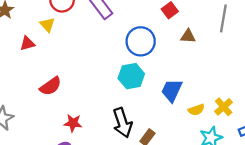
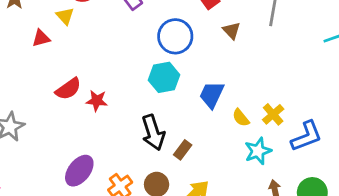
brown triangle: (188, 36) -> (231, 31), turned 42
yellow semicircle: (196, 110) -> (241, 118), turned 70
red star: (73, 123) -> (97, 101), moved

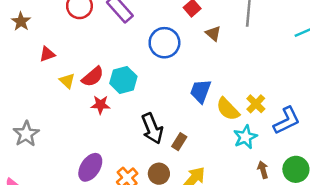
yellow triangle: (65, 16) -> (67, 81), moved
cyan hexagon: (164, 77) -> (123, 80), moved
red semicircle: (68, 89) -> (93, 77), moved
yellow semicircle: (241, 118) -> (228, 109), size x1.5

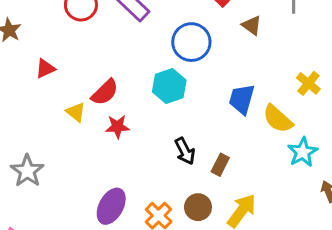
cyan hexagon: (123, 80) -> (169, 86), moved
yellow triangle: (67, 81) -> (76, 112), moved
yellow cross: (256, 104) -> (308, 83), moved
black arrow: (152, 129) -> (185, 151), size x0.7

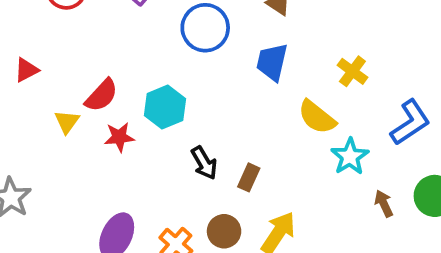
cyan hexagon: (169, 86) -> (165, 107), moved
blue trapezoid: (242, 99) -> (272, 62), moved
yellow triangle: (76, 112) -> (67, 122), turned 30

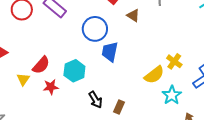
blue trapezoid: (272, 62) -> (110, 52), moved
yellow cross: (352, 71) -> (174, 61), moved
yellow semicircle: (317, 117) -> (154, 75), turned -75

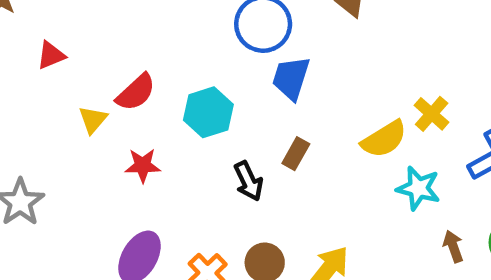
red star: (51, 87) -> (143, 165), moved
cyan star: (172, 95) -> (418, 188), turned -30
brown rectangle: (119, 107) -> (296, 154), moved

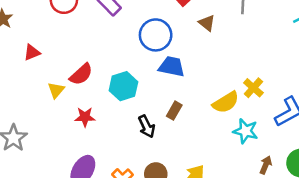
blue trapezoid: (291, 78) -> (172, 67), turned 84
brown arrow: (453, 246) -> (266, 165), turned 42

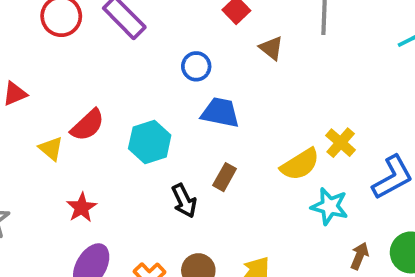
blue circle: (156, 35) -> (196, 66), size x0.6
yellow triangle: (56, 90) -> (51, 149), turned -30
red star: (85, 117) -> (82, 208), moved, turned -30

